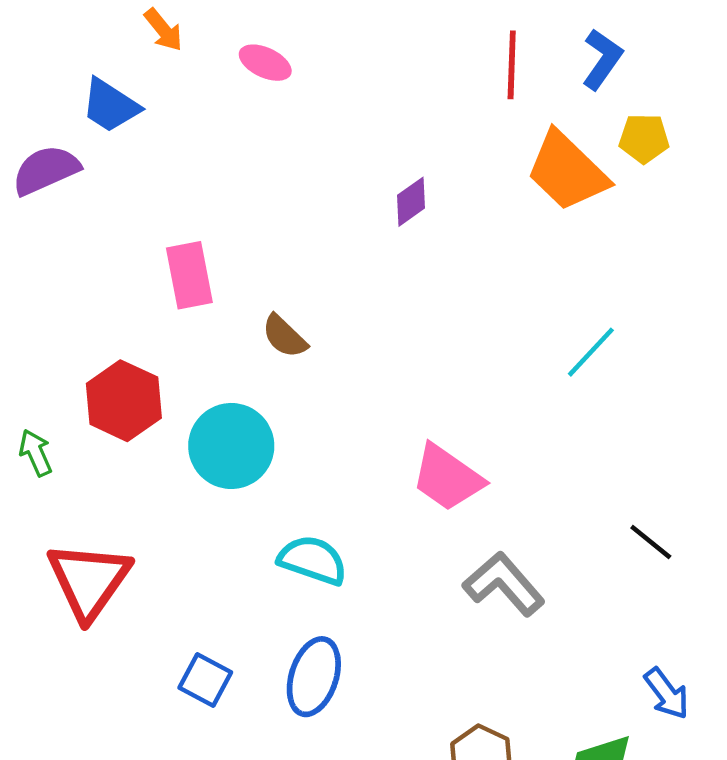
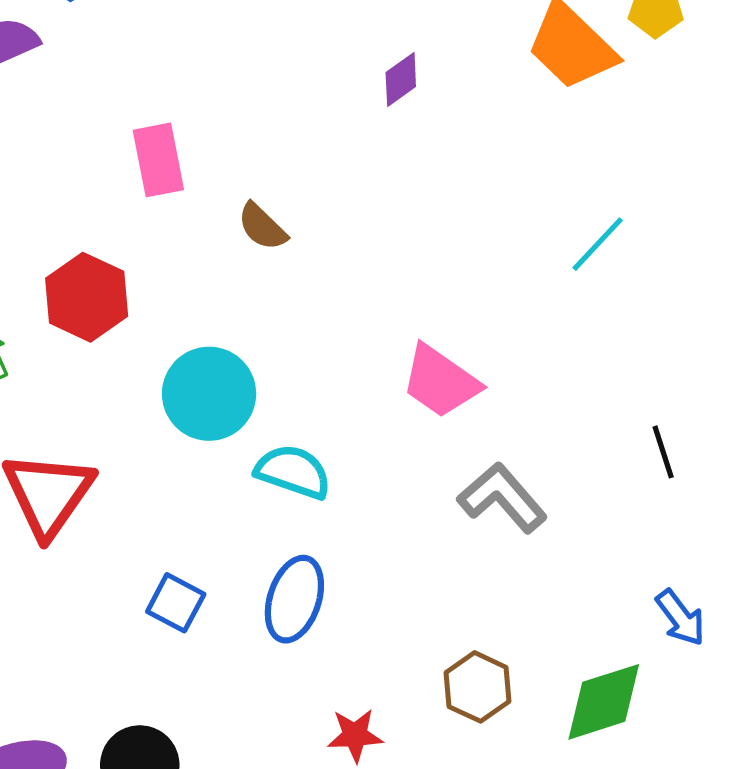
cyan circle: (231, 446) -> (209, 394), moved
black line: (651, 542) -> (663, 452), turned 33

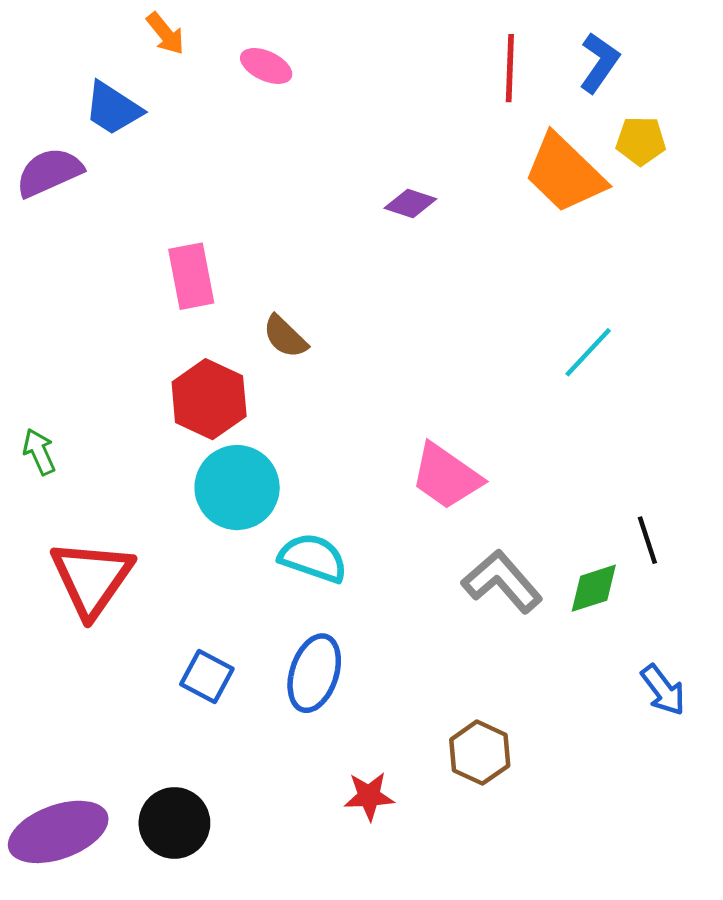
purple diamond: (401, 79) -> (410, 204), turned 54
red hexagon: (87, 297) -> (209, 399), moved
green diamond: (604, 702) -> (594, 588), moved, size x0.7

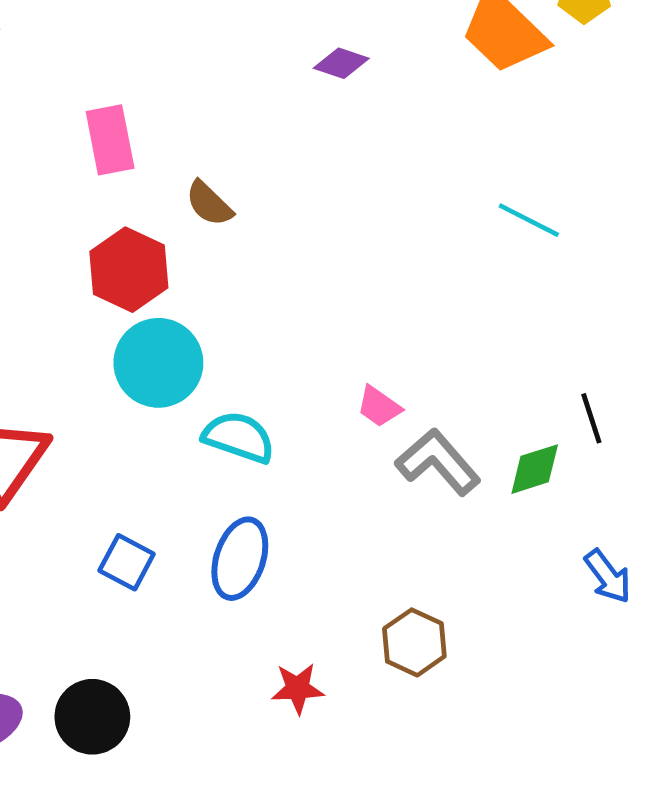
cyan line: (588, 352) -> (529, 220), turned 74
pink trapezoid: (446, 476) -> (379, 407), moved, size x0.6

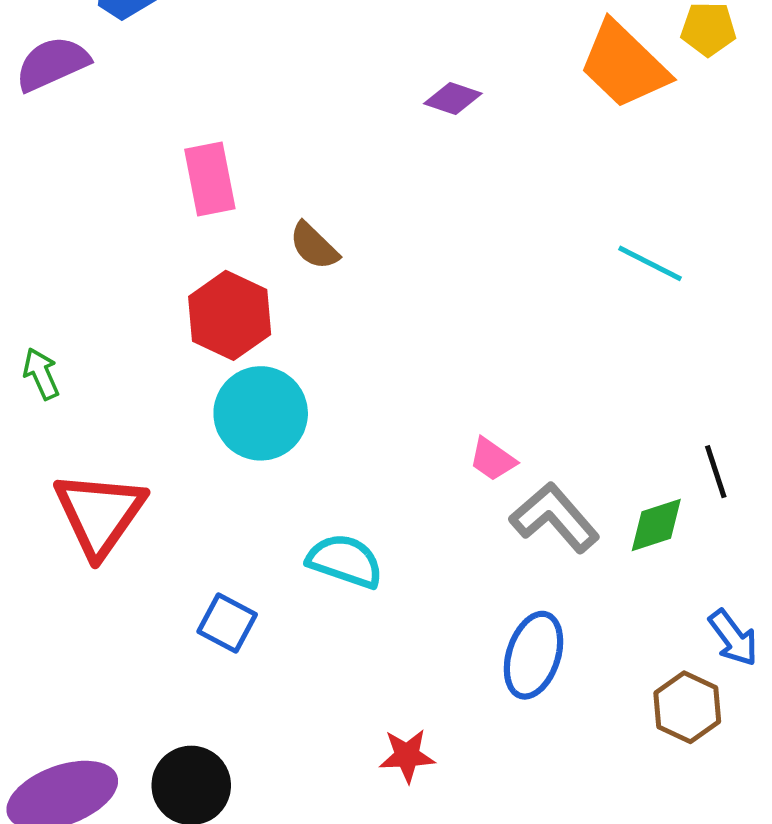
cyan semicircle: (239, 437) -> (345, 561), moved
blue ellipse: (240, 559) -> (533, 655), moved
brown hexagon: (414, 642) -> (687, 707), moved

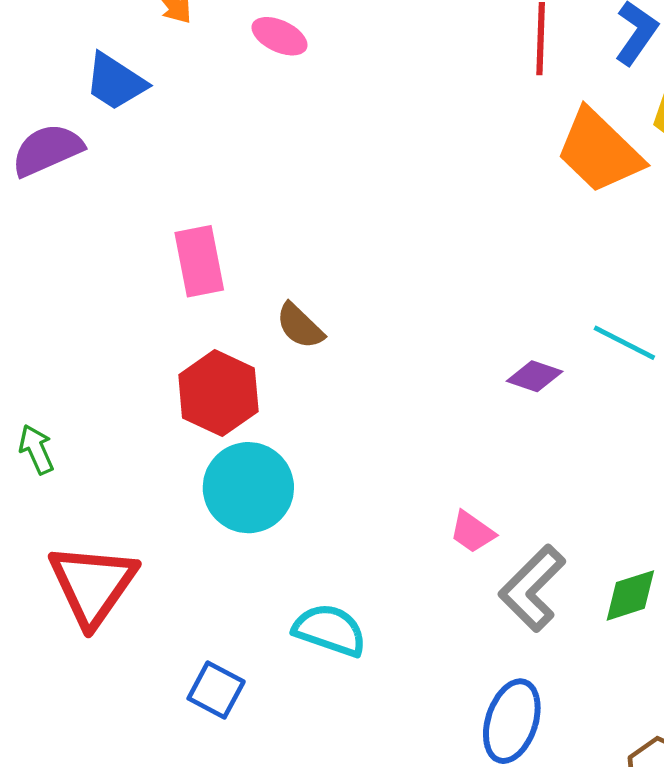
purple diamond: (453, 98) -> (535, 376), moved
gray L-shape: (555, 518) -> (532, 588), turned -94

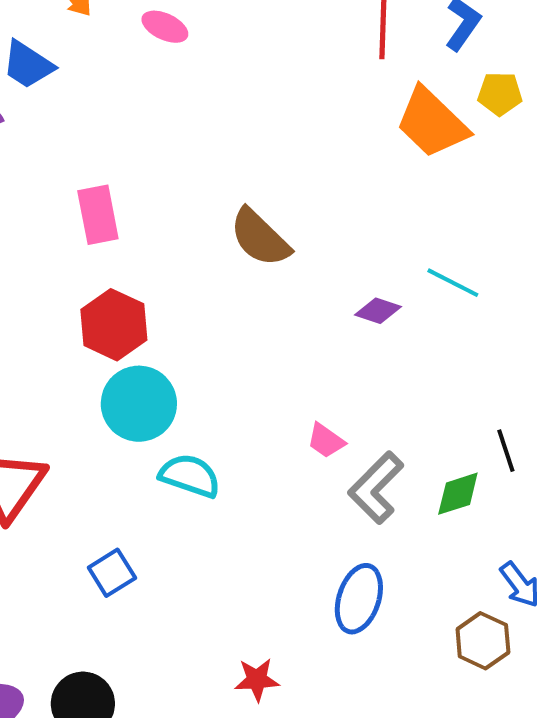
brown semicircle: (300, 326) -> (260, 238), moved, size x1.5
cyan semicircle: (330, 630) -> (190, 476), moved
blue square: (216, 690) -> (112, 573), turned 30

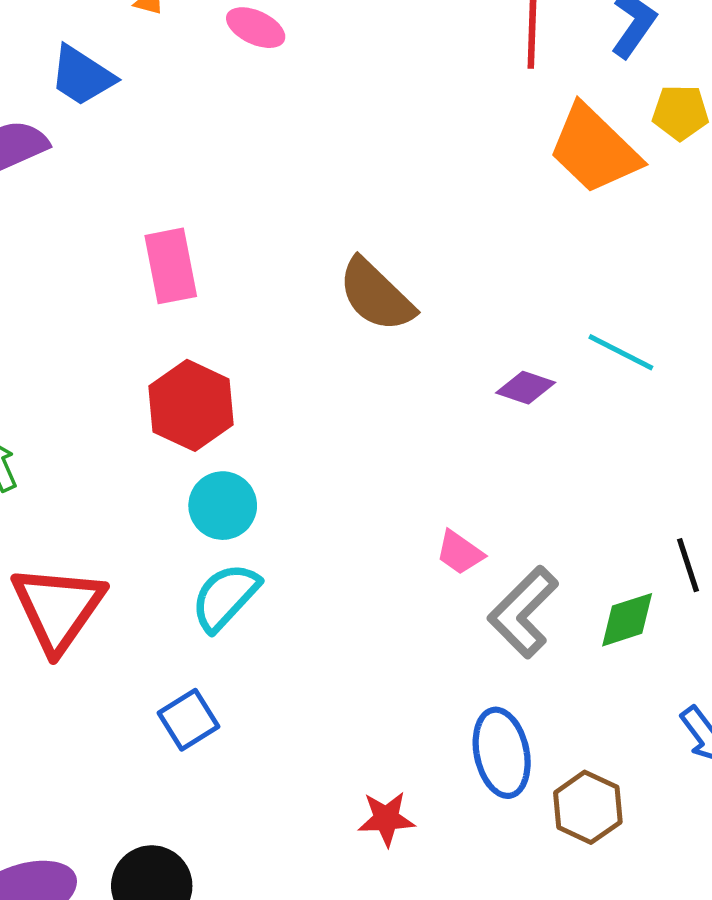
cyan circle: (139, 404) -> (223, 506), size x0.7
cyan semicircle: (190, 476) -> (225, 597), moved, turned -66
blue ellipse: (359, 599) -> (502, 753), turned -30
brown hexagon: (483, 641) -> (588, 807), moved
red star: (257, 680) -> (386, 819), moved

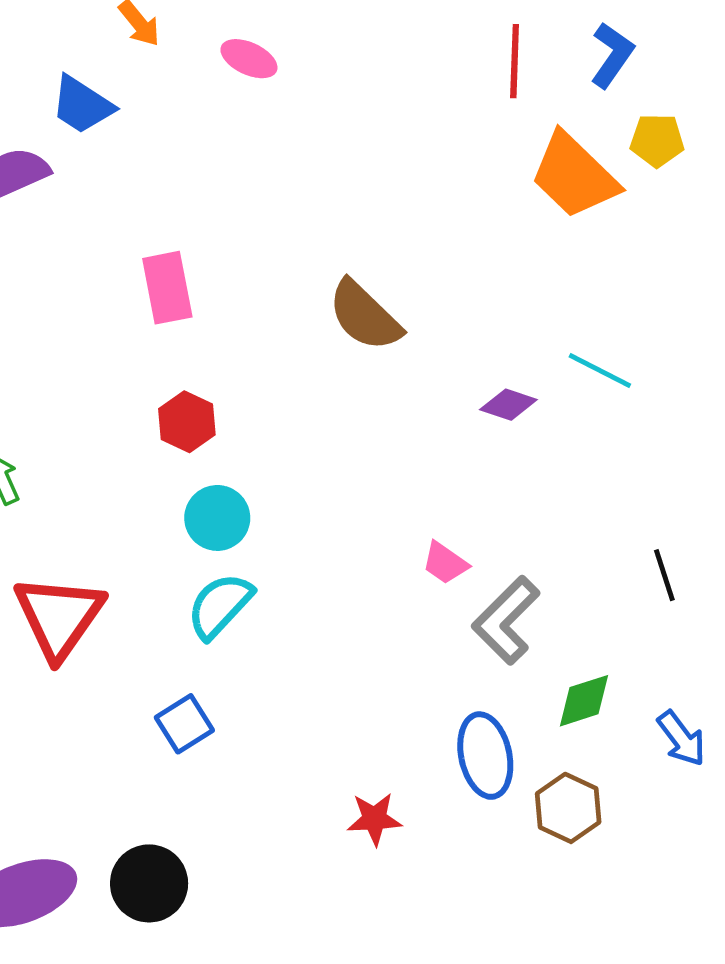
red hexagon: (191, 405) -> (187, 422), size x0.7
green diamond: (627, 620) -> (584, 701), moved

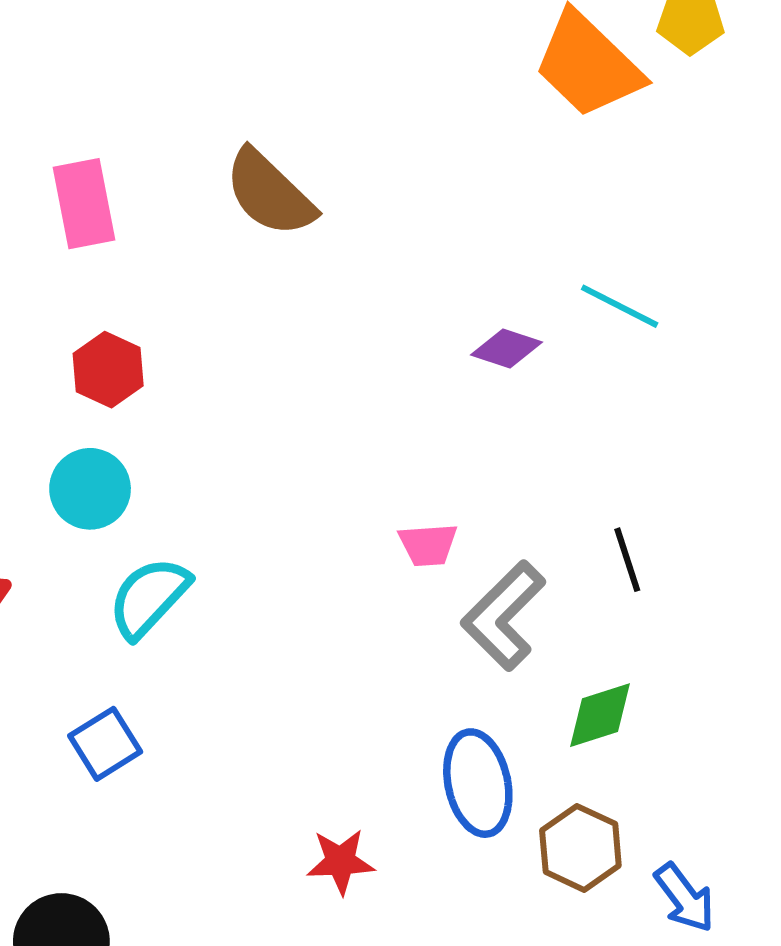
brown semicircle: (365, 316) -> (270, 193), moved
cyan circle: (217, 518) -> (90, 489), moved
pink trapezoid: (445, 563) -> (428, 545), turned -39
black line: (664, 575) -> (627, 560), moved
blue arrow: (681, 738) -> (685, 898), moved

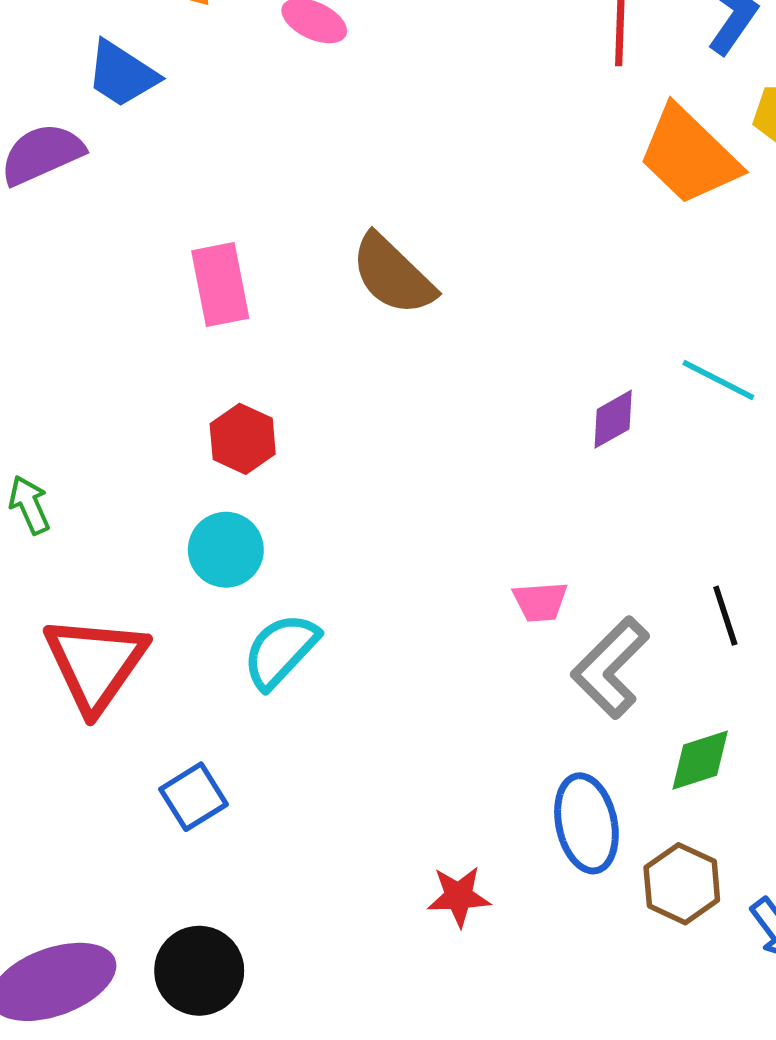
purple diamond: (507, 348) -> (613, 419), turned -48
blue square: (105, 744) -> (194, 797), moved

